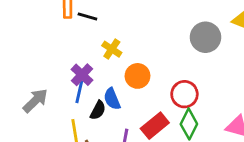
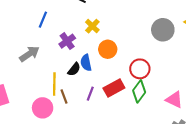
blue line: (79, 92) -> (43, 20), moved

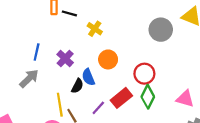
blue line: (43, 20) -> (37, 52), moved
yellow cross: (92, 26) -> (95, 29), moved
purple line: (90, 94) -> (98, 108), turned 32

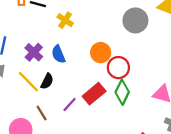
orange circle: (108, 59) -> (101, 53), moved
blue semicircle: (88, 77) -> (58, 54), moved
yellow line: (60, 105) -> (28, 82), moved, turned -35

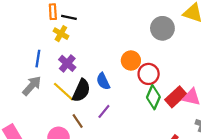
yellow cross: (65, 20) -> (61, 34), moved
blue semicircle: (58, 54) -> (103, 81), moved
black semicircle: (47, 81) -> (81, 90), size x1.5
red rectangle: (94, 94) -> (176, 97), moved

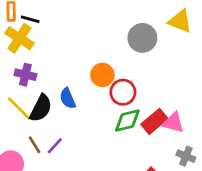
yellow cross: (61, 34) -> (20, 38), size x1.5
purple cross: (67, 63) -> (25, 75), turned -30
green diamond: (153, 97) -> (127, 120), turned 50
purple line: (104, 111) -> (55, 146), moved

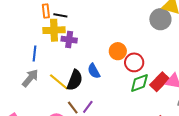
yellow cross: (20, 38) -> (54, 30), turned -30
gray circle: (142, 38) -> (160, 19), moved
purple cross: (25, 75) -> (69, 40), moved

